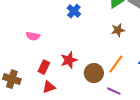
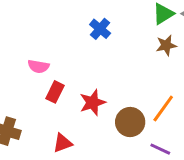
brown star: (118, 30) -> (166, 45), moved
red rectangle: (44, 67) -> (55, 92), moved

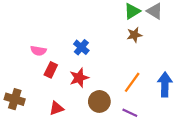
blue cross: (100, 29) -> (81, 47), moved
brown circle: (130, 122) -> (99, 101), moved

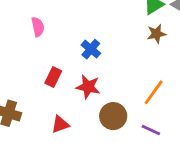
pink semicircle: (38, 51) -> (38, 27), moved, turned -112
red star: (79, 78) -> (88, 87), turned 30

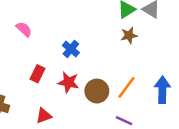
pink semicircle: (38, 27) -> (24, 29), turned -35
brown circle: (113, 116) -> (97, 91), moved

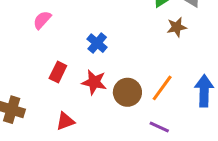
pink semicircle: (24, 29) -> (42, 20), turned -91
brown star: (129, 35) -> (177, 27), moved

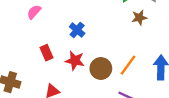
red rectangle: (58, 72) -> (46, 53), turned -49

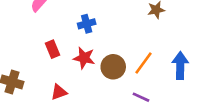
blue cross: (77, 30) -> (87, 24), turned 35

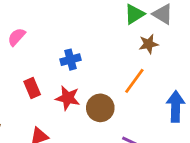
orange line: (144, 63) -> (134, 81), moved

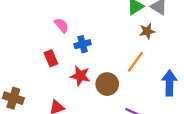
pink semicircle: (16, 37) -> (61, 25), moved, turned 98
red rectangle: (32, 88) -> (51, 58), moved

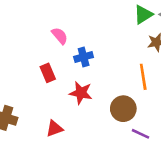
orange line: (135, 62) -> (143, 77), turned -45
brown circle: (107, 84) -> (123, 109), moved

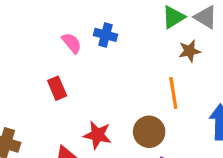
blue cross: (84, 57) -> (106, 35), moved, turned 30
red star: (81, 93) -> (97, 135), moved

